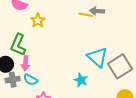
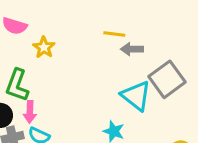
gray arrow: (97, 11) -> (132, 49), moved
gray square: (120, 66) -> (167, 79), moved

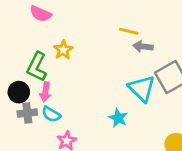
yellow star: (44, 47) -> (63, 50), moved

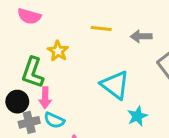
yellow line: (129, 31) -> (101, 29), moved
cyan triangle: (142, 88) -> (115, 85), moved
cyan star: (118, 118) -> (137, 116), moved, turned 30

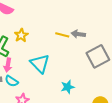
yellow line: (101, 29) -> (62, 35), moved
cyan triangle: (115, 85) -> (40, 64), moved

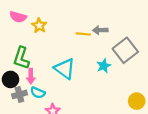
yellow star: (21, 35) -> (39, 26), moved
cyan star: (68, 87) -> (104, 66), moved

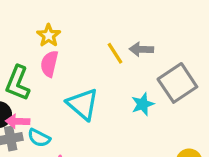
pink semicircle: (18, 17) -> (49, 64), moved, turned 84
yellow line: (83, 34) -> (115, 53), turned 48
pink arrow: (31, 76) -> (18, 121), moved, turned 88

